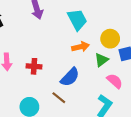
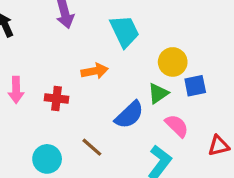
orange arrow: (81, 47) -> (95, 71), moved
blue semicircle: (70, 77) -> (129, 115), moved

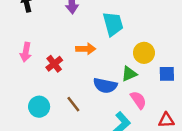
blue square: (195, 86) -> (167, 74), moved
red cross: (57, 99) -> (54, 64), turned 35
blue semicircle: (129, 115) -> (105, 86), turned 45

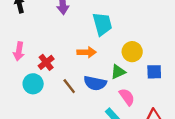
orange arrow: (86, 49) -> (87, 52), moved
brown line: (73, 104) -> (69, 86), moved
cyan circle: (39, 107) -> (33, 84), moved

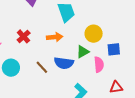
red cross: (46, 62) -> (24, 36), moved
pink semicircle: (127, 97) -> (99, 65), moved, turned 35

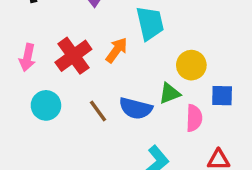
red cross: (24, 36) -> (73, 56), size x1.5
orange arrow: (55, 37) -> (117, 50), moved, turned -56

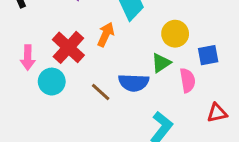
cyan circle: (46, 105) -> (52, 82), moved

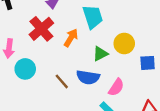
red cross: (68, 47) -> (41, 29), moved
green triangle: (161, 63) -> (100, 54), moved
pink semicircle: (187, 80) -> (116, 87), moved, turned 36

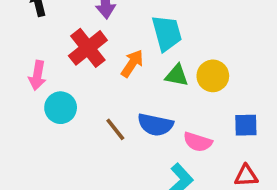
green triangle: (100, 54) -> (177, 75), moved, turned 35
blue square: (148, 63) -> (246, 125), moved
pink semicircle: (116, 87) -> (198, 142), turned 72

